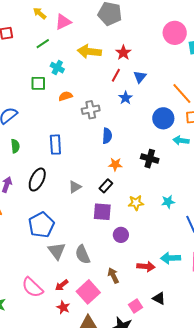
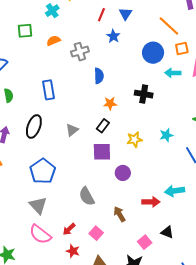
cyan cross: (57, 68) -> (52, 11), moved, turned 32
gray triangle: (57, 251) -> (38, 205), moved
pink square: (88, 292) -> (96, 233), size x0.6

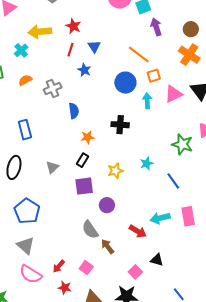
cyan arrow: (173, 73) -> (147, 101), turned 91
gray semicircle: (87, 196) -> (90, 230), moved
red arrow: (151, 202) -> (138, 231), turned 36

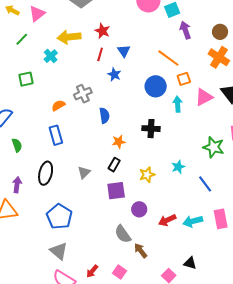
orange semicircle: (25, 80) -> (58, 105), moved
red arrow: (138, 231) -> (167, 220), moved, turned 126

